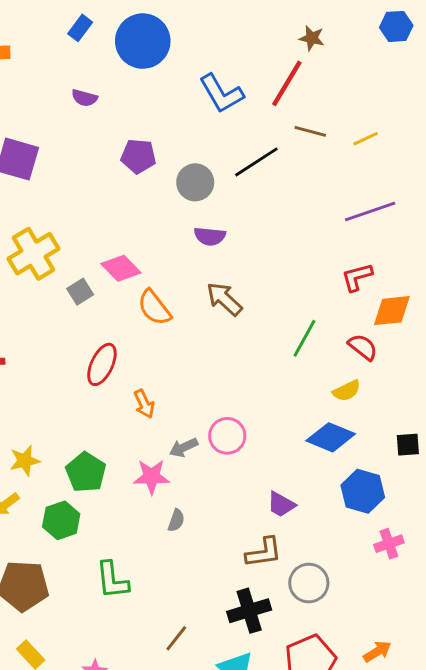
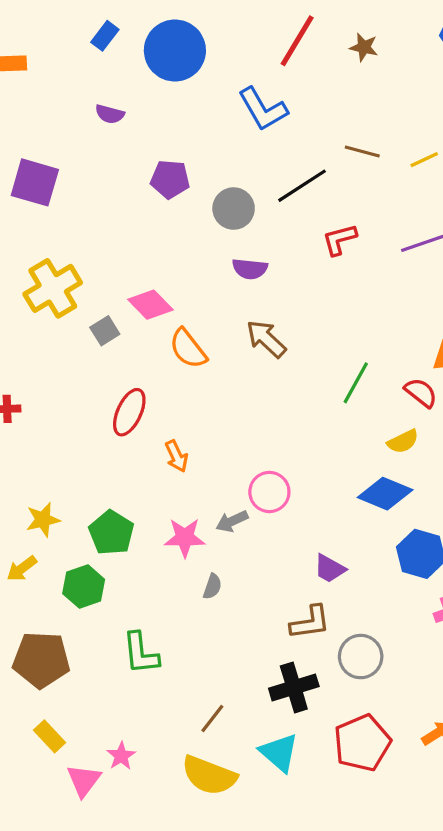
red line: (287, 83) -> (297, 41), moved
red L-shape: (357, 277) -> (339, 239), moved
gray arrow: (184, 448) -> (232, 521), moved

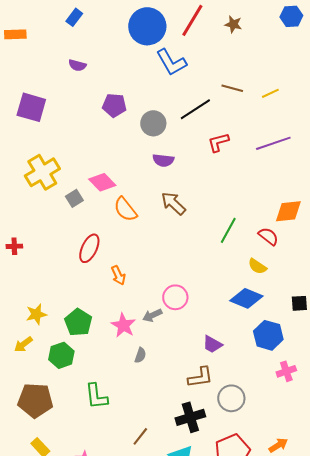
blue circle: (175, 51) -> (147, 26), moved
yellow semicircle: (403, 441) -> (257, 266), turned 60
pink star: (185, 538) -> (123, 325), turned 30

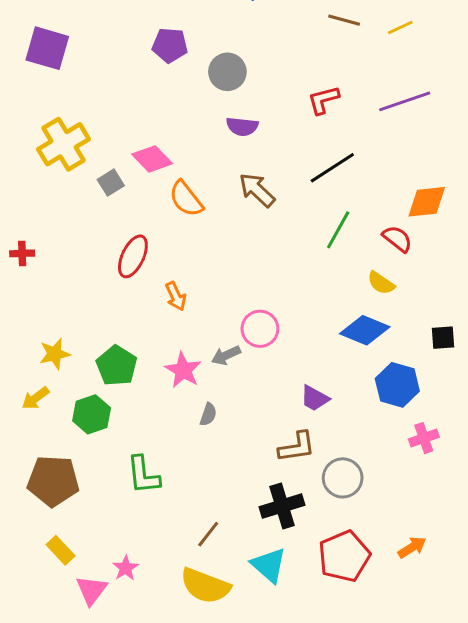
black line: (195, 109) -> (332, 168), moved

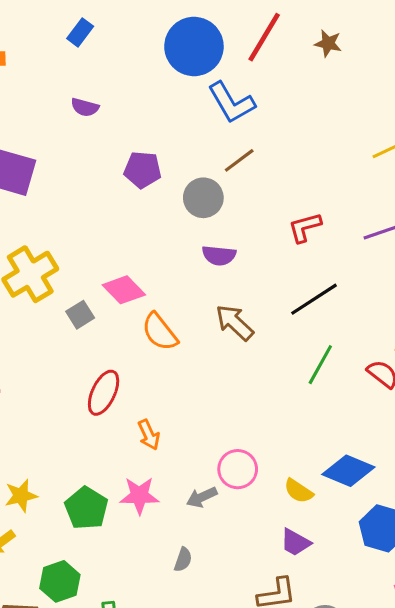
brown line: (344, 20) -> (239, 160), moved, turned -52
yellow semicircle: (381, 283) -> (298, 491), moved
pink star: (183, 370) -> (139, 496), moved, turned -30
green hexagon: (92, 414) -> (60, 581), moved

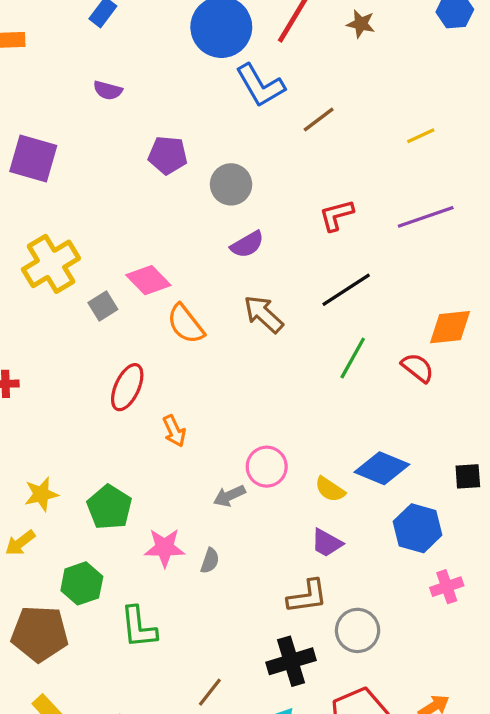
brown line: (239, 160) -> (319, 120), moved
purple semicircle: (219, 255) -> (247, 244), turned -36
pink star: (139, 496) -> (165, 548), moved

